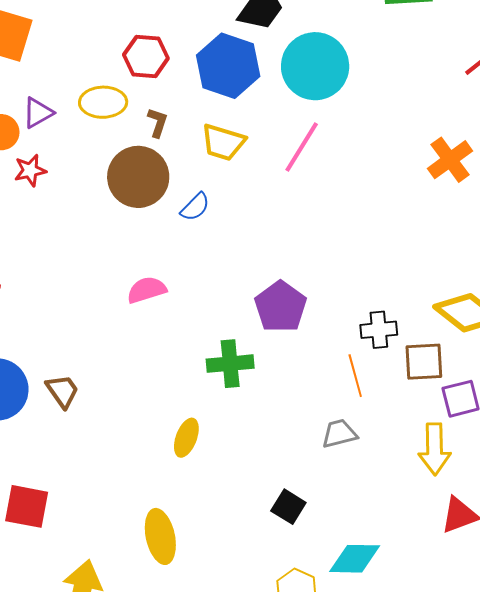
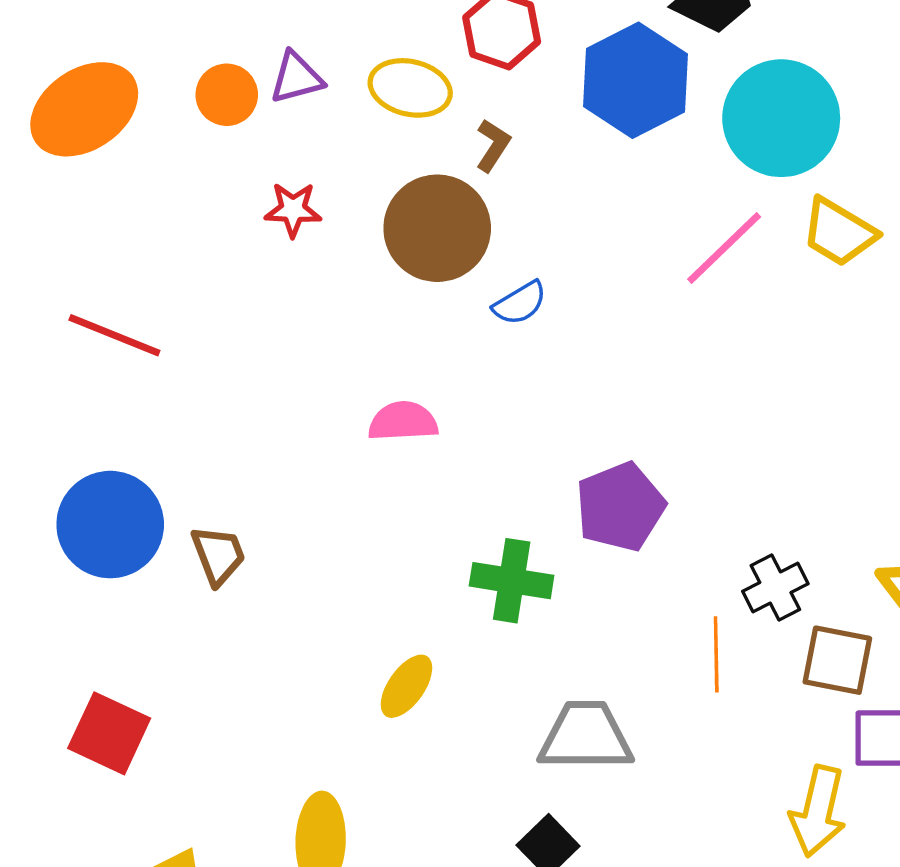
yellow trapezoid: (223, 142) -> (839, 232), moved
red star: (30, 170) -> (293, 210), moved
black cross: (379, 330) -> (775, 588), turned -36
gray trapezoid: (339, 434) -> (586, 736), moved, size x1.5

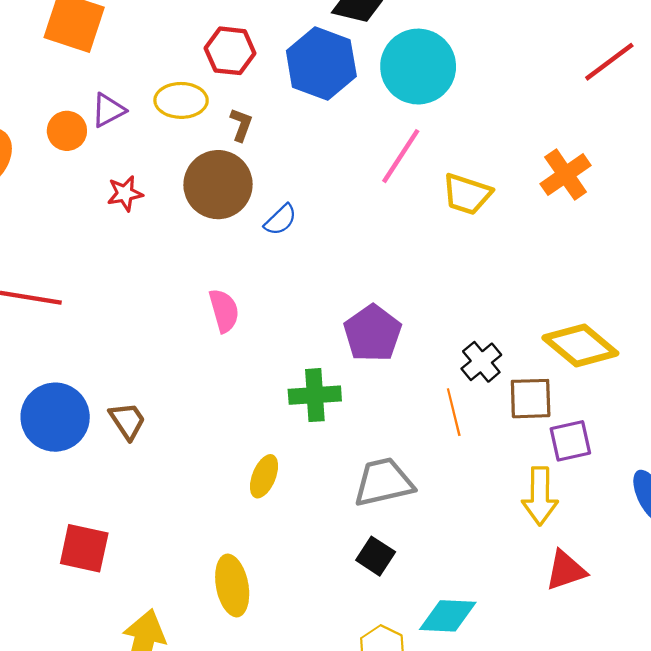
yellow trapezoid: (839, 232) -> (467, 194), moved
pink semicircle: (403, 421) -> (224, 311), turned 90

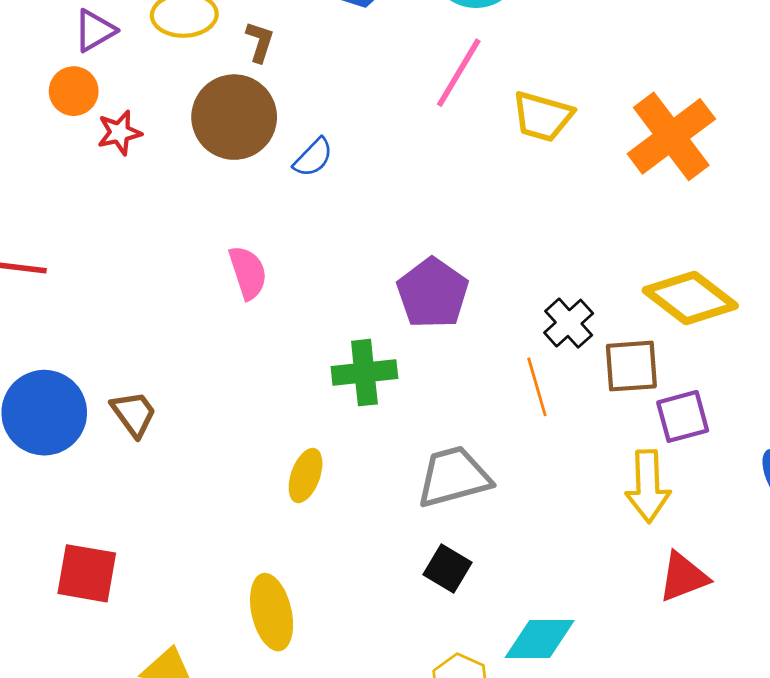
orange circle: (67, 131) -> (74, 91), moved
orange cross: (566, 175) -> (671, 136), moved, size x1.4

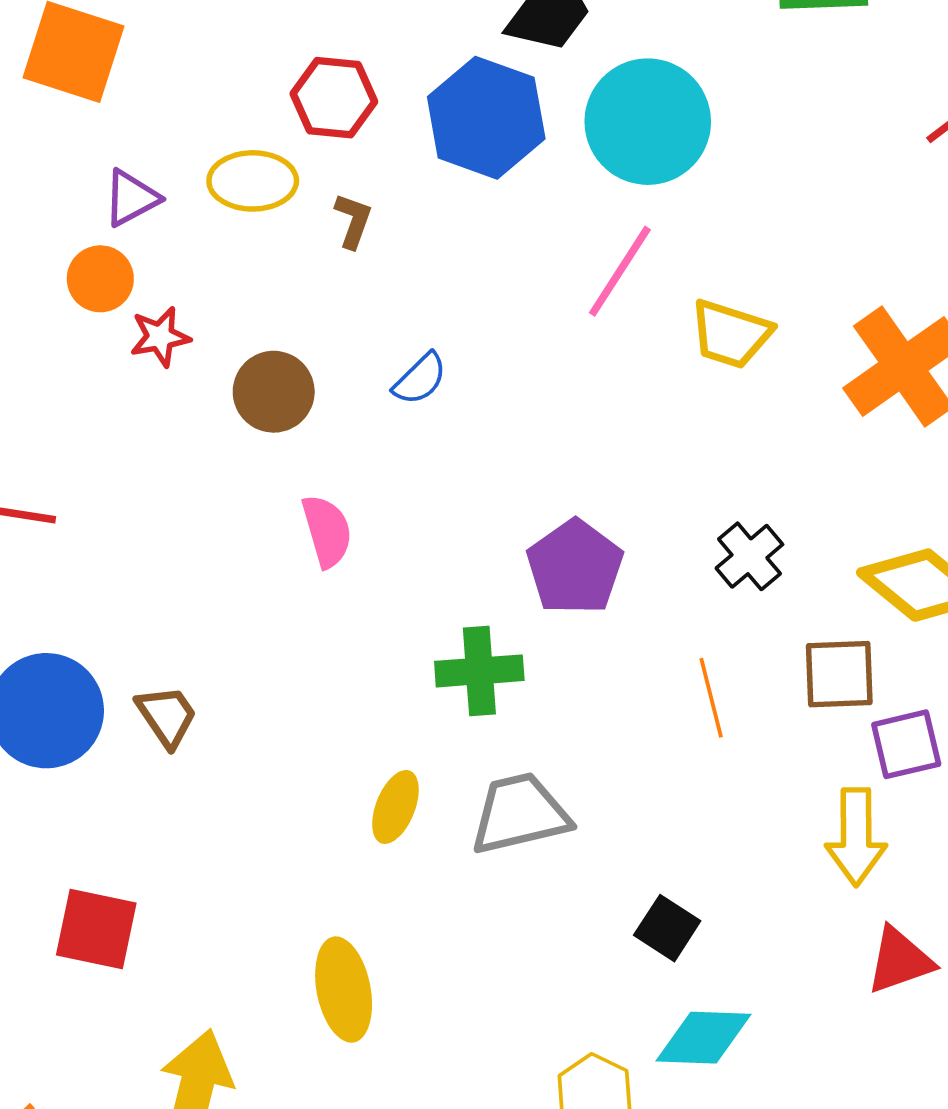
brown circle: (234, 117) -> (274, 392), moved, size x0.7
black cross: (569, 323) -> (749, 556), moved
gray trapezoid: (454, 477) -> (520, 814), moved
black square: (447, 569) -> (667, 928), moved

